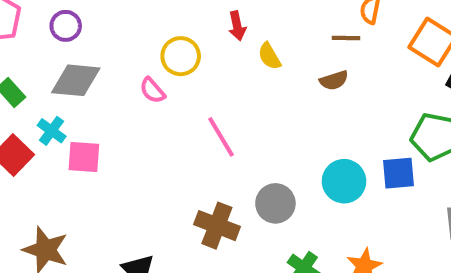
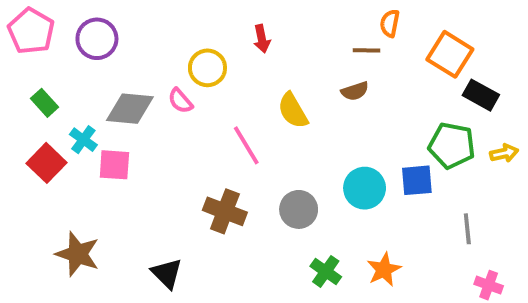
purple circle: (66, 26) -> (97, 39), size x1.4
yellow semicircle: (269, 56) -> (293, 111), moved, size x1.4
gray diamond: (76, 80) -> (130, 109), moved
brown cross: (217, 226) -> (225, 211), moved

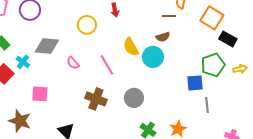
pink semicircle: (180, 101) -> (73, 63), moved
green pentagon: (452, 145) -> (213, 65), turned -30
pink square: (114, 165) -> (40, 94), moved
cyan circle: (365, 188) -> (153, 57), moved
gray line: (467, 229) -> (207, 105), moved

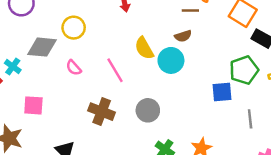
yellow circle: (87, 25) -> (74, 28), moved
gray line: (207, 105) -> (250, 119), moved

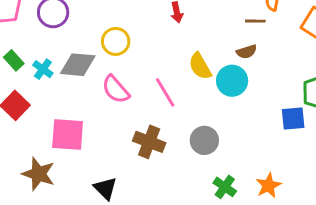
cyan cross: (13, 67) -> (43, 69), moved
pink semicircle: (74, 68) -> (116, 89), size x1.5
pink square: (33, 105) -> (68, 135), size x1.4

